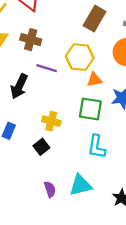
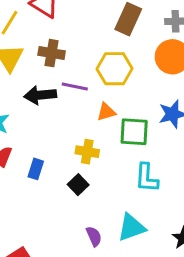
orange triangle: (94, 80) -> (106, 112), moved
black arrow: (19, 86) -> (40, 95), moved, turned 65

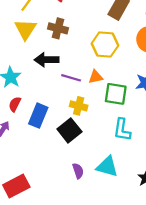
purple line: (75, 86) -> (71, 78), moved
blue rectangle: (36, 169) -> (38, 116), size x1.5
black square: (78, 185) -> (69, 130), size x1.5
cyan triangle: (131, 227) -> (107, 167), turned 30

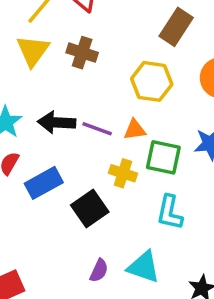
black arrow: (47, 60) -> (57, 122), moved
yellow cross: (79, 106) -> (123, 173), moved
blue rectangle: (38, 116) -> (44, 183), turned 35
purple semicircle: (78, 171) -> (99, 271), turned 40

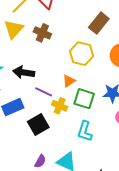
purple line: (97, 129) -> (44, 92), moved
orange triangle: (135, 130) -> (69, 81), turned -32

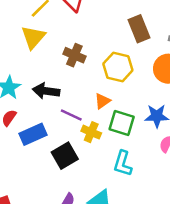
brown rectangle: (99, 23) -> (139, 29), turned -60
brown cross: (42, 33) -> (74, 55), moved

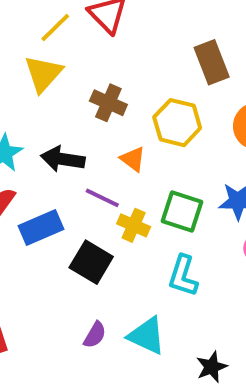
orange triangle: (102, 101) -> (133, 159), moved, turned -49
black square: (65, 156) -> (91, 262), turned -30

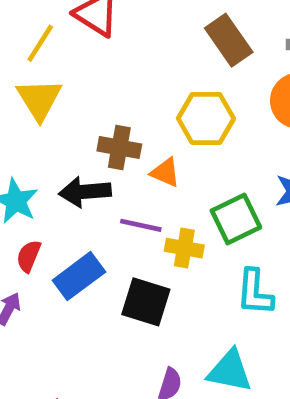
brown cross: (108, 103) -> (119, 148), moved
green square: (182, 212) -> (236, 219), turned -30

